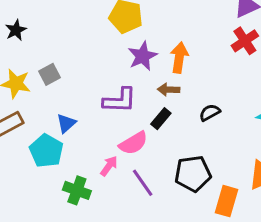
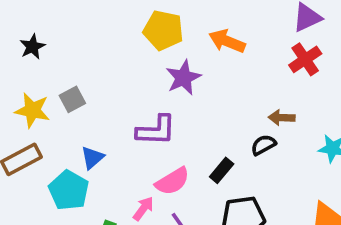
orange arrow: (179, 58) -> (227, 41), moved, turned -76
brown arrow: (169, 90) -> (282, 118), moved
black rectangle: (161, 119) -> (222, 170), moved

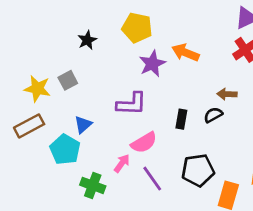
orange arrow: (227, 41) -> (185, 53), moved
black star: (32, 47) -> (87, 40), moved
black rectangle: (222, 170) -> (181, 119), moved, turned -30

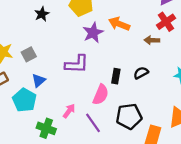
gray square: (68, 80) -> (29, 54), moved
brown arrow: (227, 94) -> (152, 40), moved
pink semicircle: (144, 143) -> (101, 95), moved, turned -36

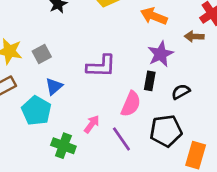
purple star: (93, 33) -> (161, 54), moved
black semicircle: (141, 73) -> (181, 92), moved

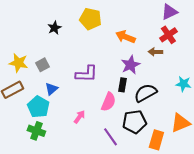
black semicircle: (181, 92) -> (145, 93), size x1.6
purple line: (121, 139) -> (110, 137), moved
green cross: (63, 146) -> (36, 131), moved

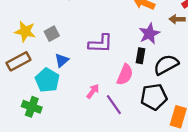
green cross: (36, 131) -> (32, 107), moved
purple line: (110, 137) -> (114, 105), moved

